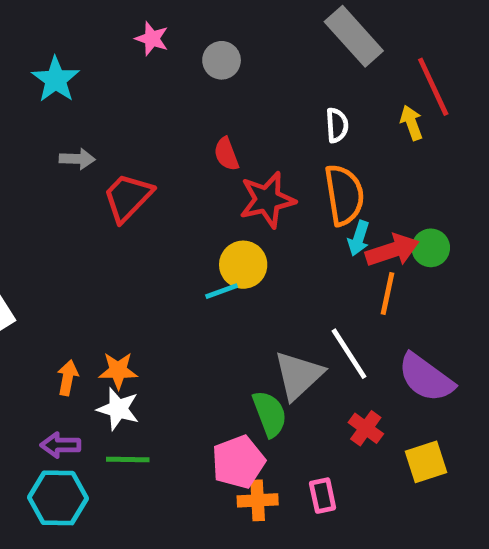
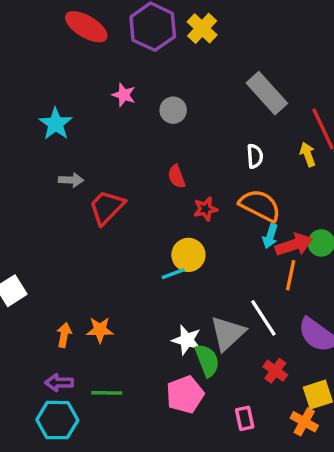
orange semicircle: (344, 195) -> (260, 206), turned -54
red star: (267, 200) -> (205, 209), size x0.6
white star: (118, 409) -> (187, 340), moved
orange cross: (258, 500) -> (304, 422), moved, turned 32

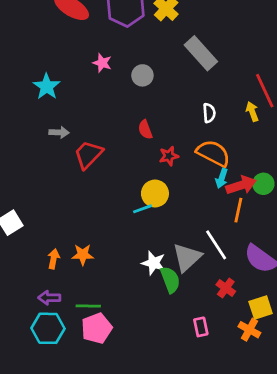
gray rectangle: (267, 93) -> (201, 53), moved
pink pentagon: (185, 395) -> (97, 328), moved

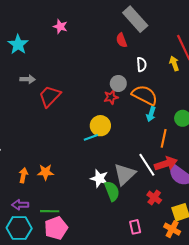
gray circle: (142, 75) -> (118, 83), moved
red semicircle: (145, 130) -> (121, 40), moved
red arrow: (241, 185) -> (166, 164), moved

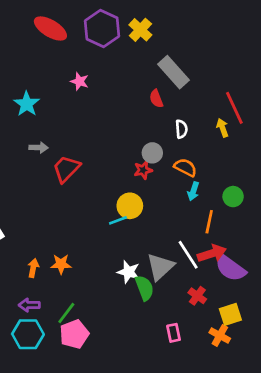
orange semicircle: (145, 95) -> (185, 167), size x0.7
green line: (50, 211) -> (66, 313), turned -54

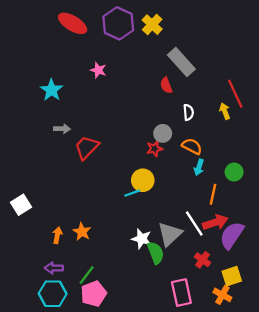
orange star: (61, 264) -> (82, 232), turned 30
purple semicircle: (230, 268) -> (232, 235), turned 88
pink rectangle: (173, 333) -> (181, 293), size x1.6

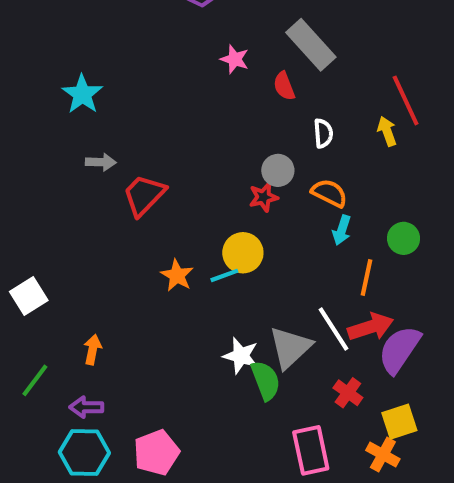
pink star: (98, 70) -> (235, 59), moved
orange star: (82, 232) -> (177, 275), moved
green line: (87, 275) -> (35, 380), moved

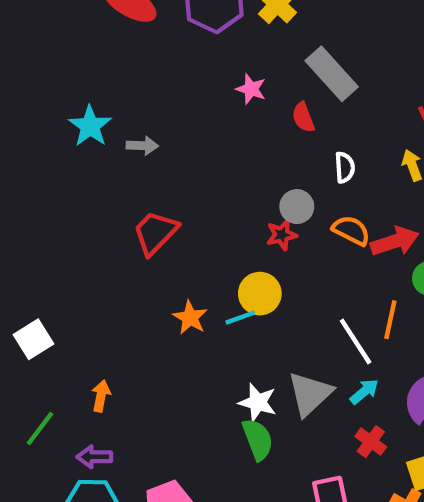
gray arrow: (101, 162) -> (142, 146), moved
cyan arrow: (342, 230) -> (364, 392), moved, turned -148
red arrow: (371, 327) -> (395, 241), moved
white line: (333, 329) -> (356, 341), moved
green semicircle: (266, 380) -> (258, 439), moved

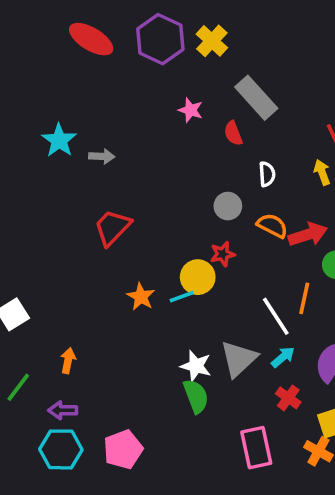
red star: (282, 235) -> (223, 254), moved

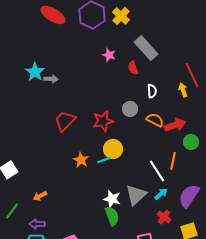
gray arrow: (102, 156) -> (51, 79), moved
red star: (223, 254) -> (103, 121), moved, size x1.5
orange arrow: (68, 361) -> (40, 196), turned -128

